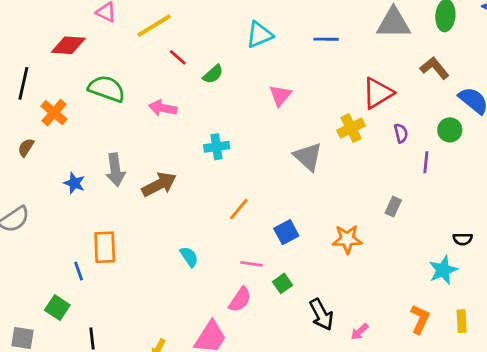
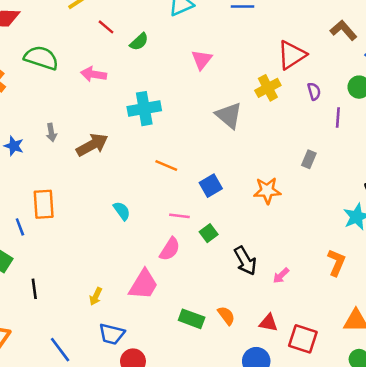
cyan cross: (217, 147) -> (144, 109), size x1.4
gray arrow: (115, 170) -> (51, 132), size x0.6
orange line: (239, 209) -> (166, 166), turned 75

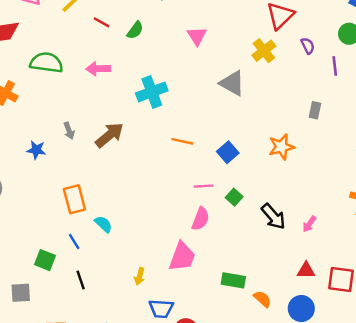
cyan semicircle: (122, 211) -> (103, 224), moved
blue line: (20, 227) -> (74, 241), moved
orange semicircle: (226, 316) -> (262, 299), moved

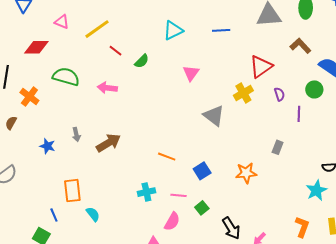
cyan cross: (152, 92) -> (146, 192), moved, size x0.7
blue line: (74, 241) -> (54, 215), moved

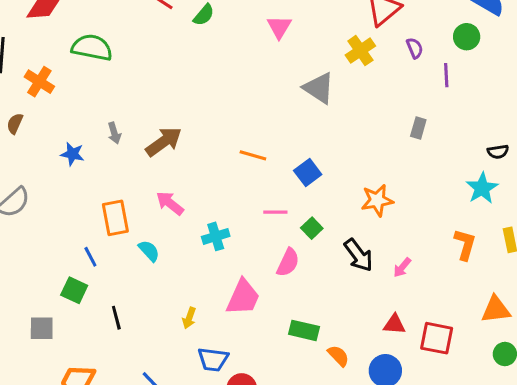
pink arrow: (107, 88) -> (170, 203), moved, turned 36
orange star: (246, 173) -> (377, 200), moved
cyan cross: (146, 192) -> (216, 236), moved
pink semicircle: (172, 222) -> (288, 262), moved

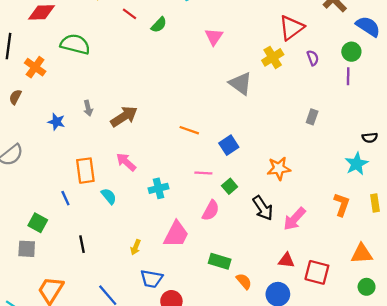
purple line: (446, 75) -> (348, 76), moved
pink arrow: (402, 267) -> (294, 219), size x1.6
green square: (74, 290) -> (38, 223), moved

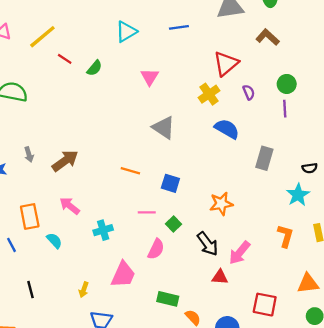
blue semicircle: (368, 26) -> (227, 129), moved
gray triangle: (240, 83) -> (164, 128), moved
gray rectangle: (312, 117) -> (264, 158), moved, size x1.5
blue square: (229, 145) -> (170, 183), turned -36
red triangle: (286, 260) -> (220, 277), moved

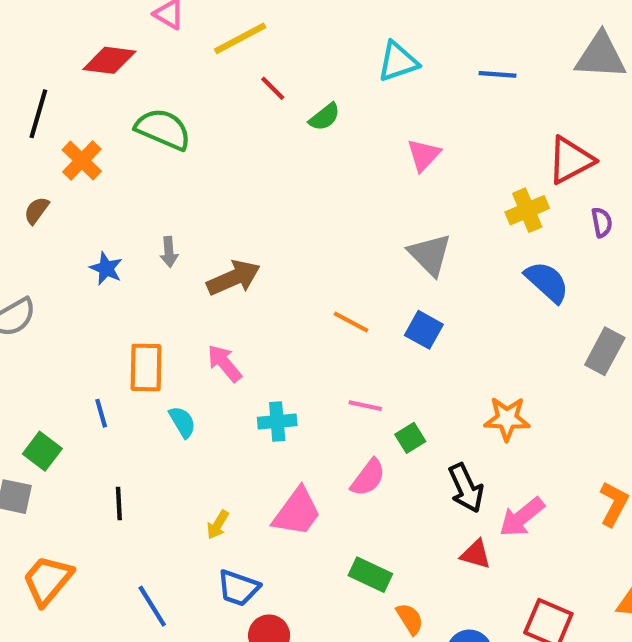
blue square: (170, 183) -> (424, 330), moved

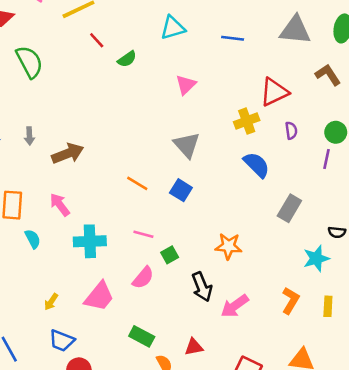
green semicircle: (163, 129) -> (29, 62), turned 36
cyan cross: (277, 422) -> (90, 241), size x1.4
red triangle: (476, 554) -> (194, 347), moved, turned -30

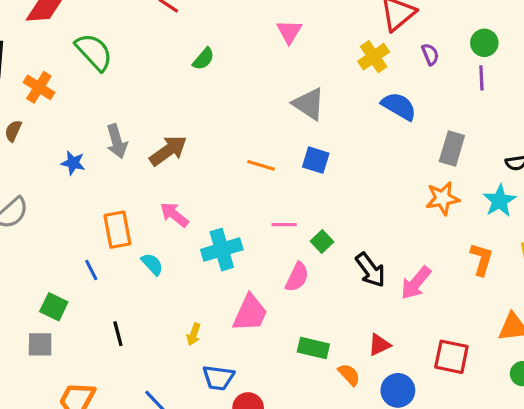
green semicircle: (127, 59) -> (203, 59), moved
gray arrow: (29, 136) -> (117, 141), size x1.5
orange star: (229, 246) -> (443, 198), moved

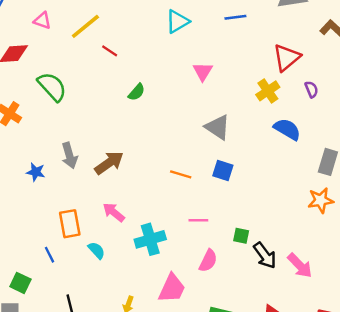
green square: (322, 241) -> (241, 236), moved, turned -35
pink arrow: (416, 283) -> (300, 266), turned -84

